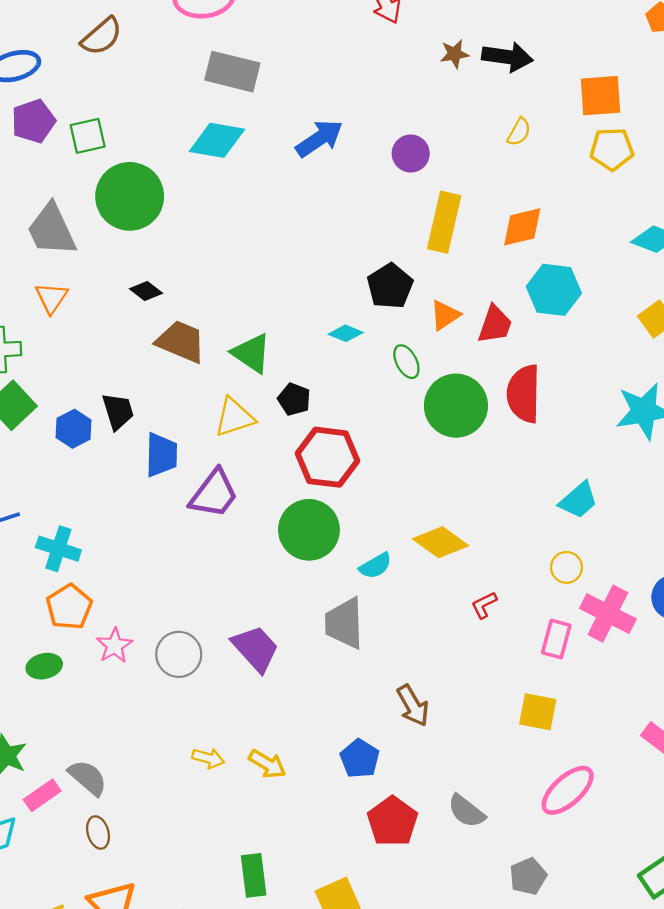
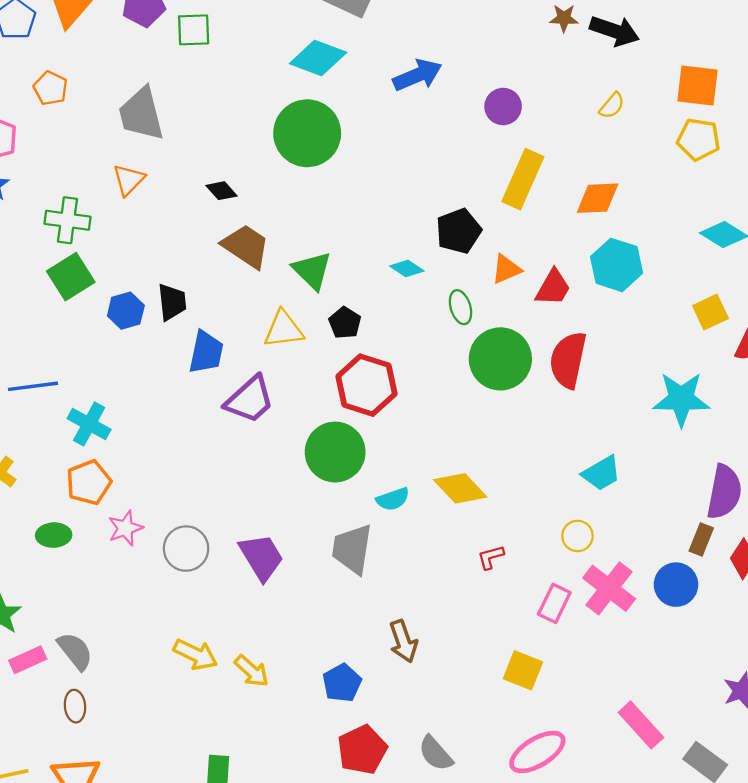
green circle: (130, 196) -> (307, 133), moved
yellow arrow: (208, 758) -> (195, 654), size x1.4

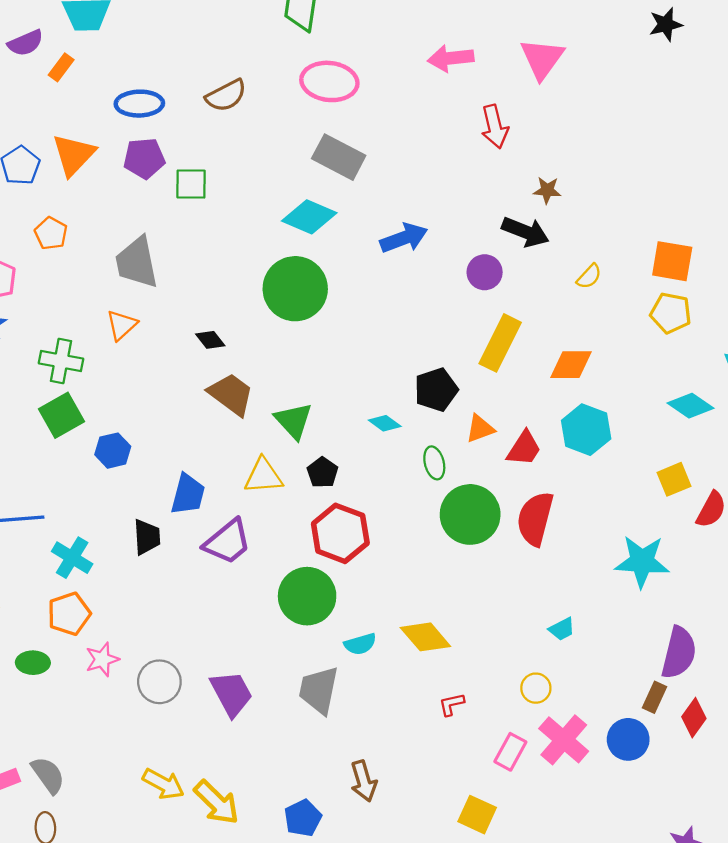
black arrow: (615, 31) -> (525, 232), moved
black trapezoid: (172, 302) -> (147, 537), moved
cyan trapezoid: (602, 473) -> (562, 629), size x0.7
yellow arrow: (252, 671) -> (217, 802), size x1.4

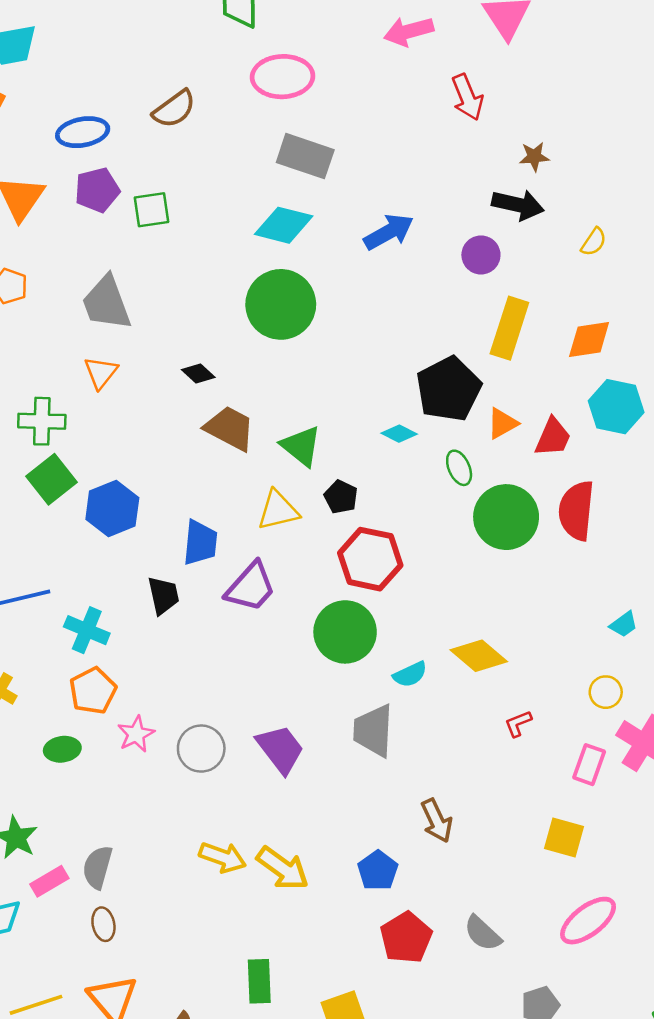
black pentagon: (436, 390) -> (449, 389), size x1.4
blue hexagon: (113, 451) -> (112, 508), size x1.4
gray semicircle: (48, 775) -> (98, 867), turned -120

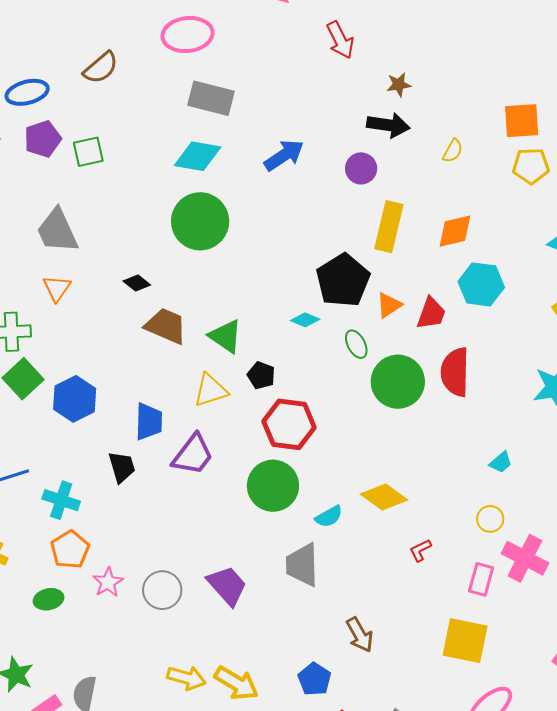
yellow square: (564, 837) -> (465, 641), size x1.4

